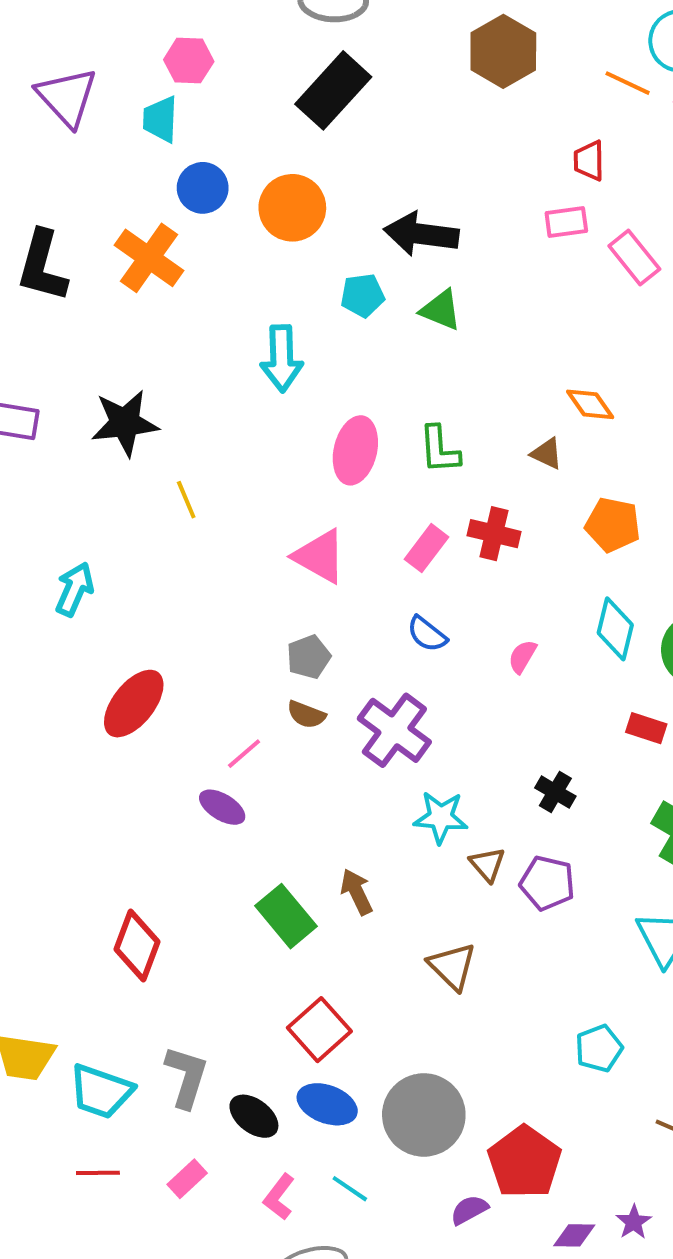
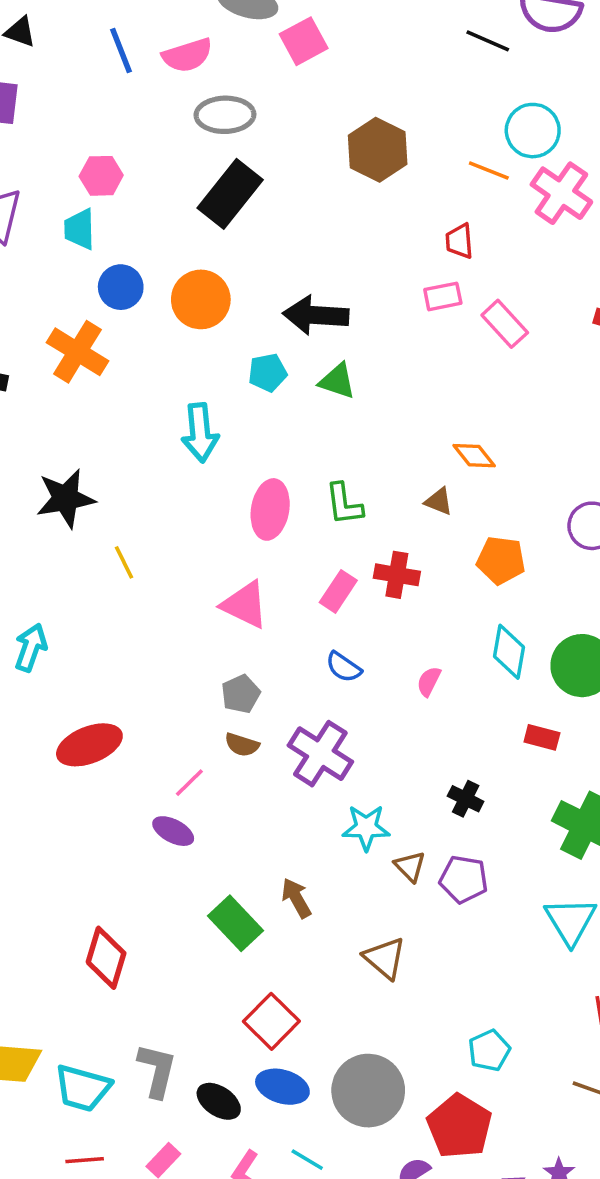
red ellipse: (134, 704) -> (89, 745), turned 34
cyan pentagon: (599, 1048) -> (489, 1050), moved

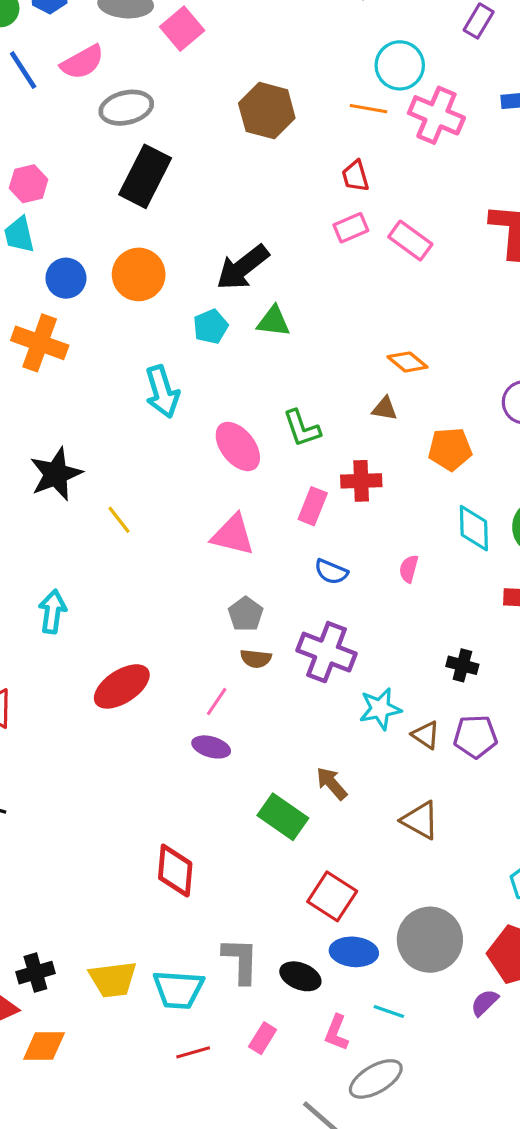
black arrow: (316, 315) -> (243, 267), turned -30
pink ellipse: (270, 509) -> (238, 446), turned -36

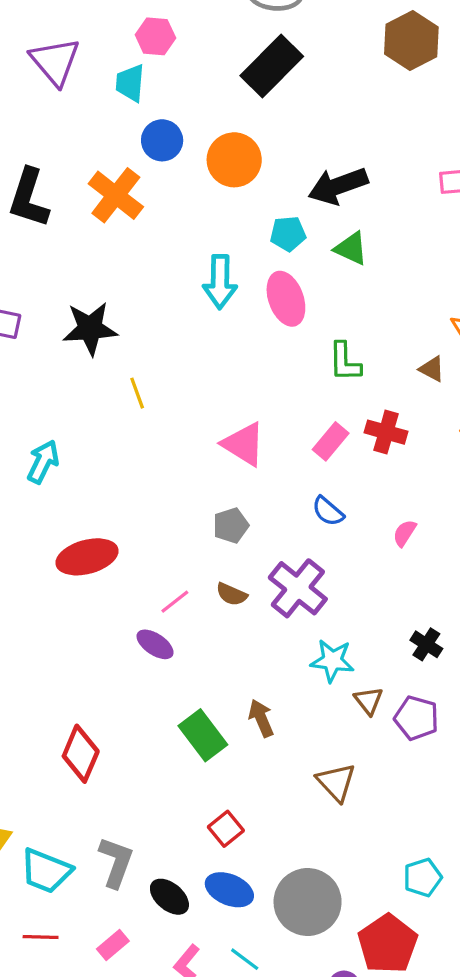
pink ellipse: (238, 446) -> (286, 299), moved
brown semicircle: (256, 659) -> (232, 594), moved
red square: (332, 896) -> (226, 829), size x0.7

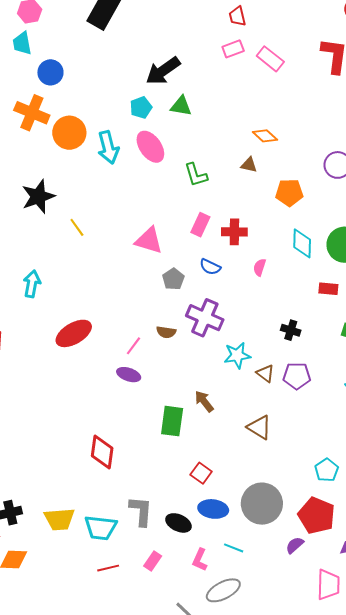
orange circle: (234, 160) -> (69, 133), moved
red cross: (386, 432) -> (234, 232), moved
gray pentagon: (231, 525) -> (173, 279), moved
green rectangle: (203, 735) -> (172, 421), turned 60

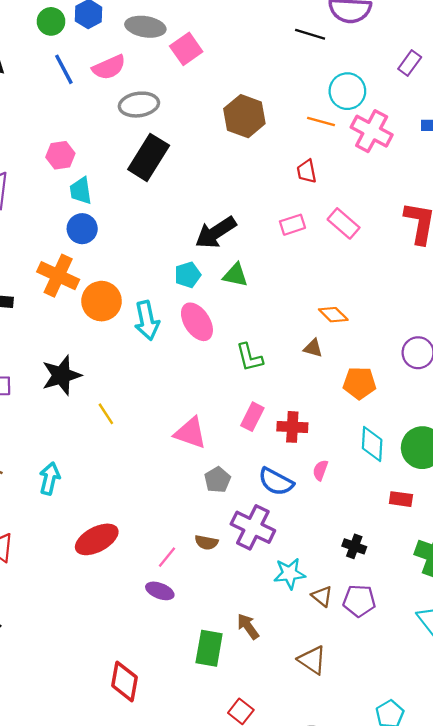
cyan trapezoid: (22, 43) -> (81, 191), moved
pink rectangle: (233, 49) -> (292, 225), moved
blue semicircle: (210, 267) -> (276, 482), moved, size x1.4

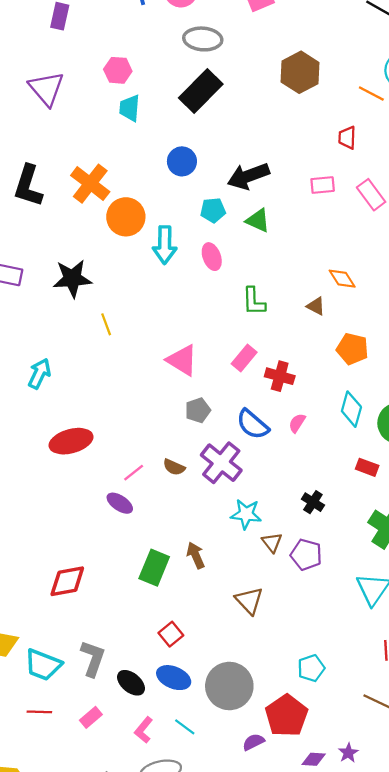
blue circle: (82, 229) -> (182, 161), moved
pink ellipse: (197, 322) -> (212, 257), size x0.7
red diamond: (125, 681) -> (67, 581), turned 57

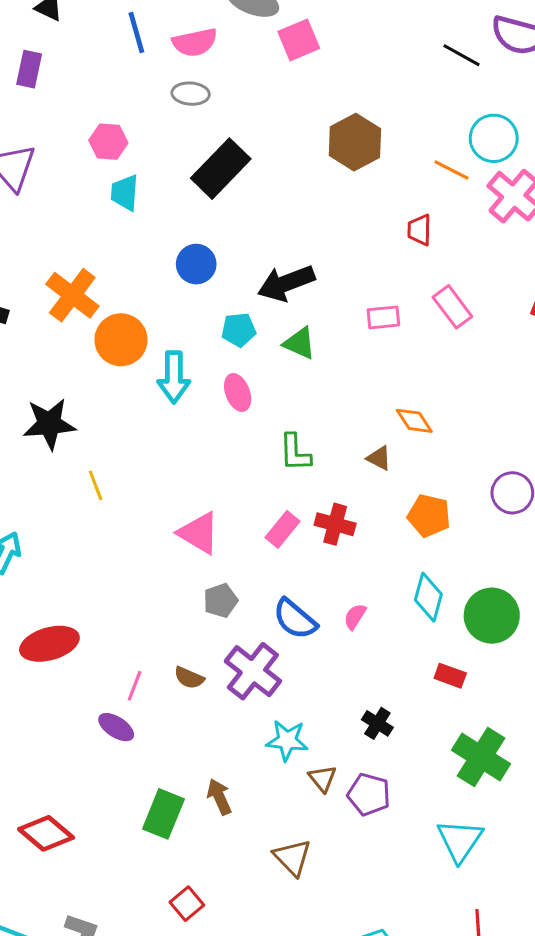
gray ellipse: (203, 39) -> (191, 94), moved, size x0.7
pink rectangle: (323, 185) -> (383, 317), moved
red cross: (280, 376) -> (335, 524), moved
pink line: (134, 473) -> (135, 686), turned -30
red diamond: (67, 581) -> (46, 833), turned 51

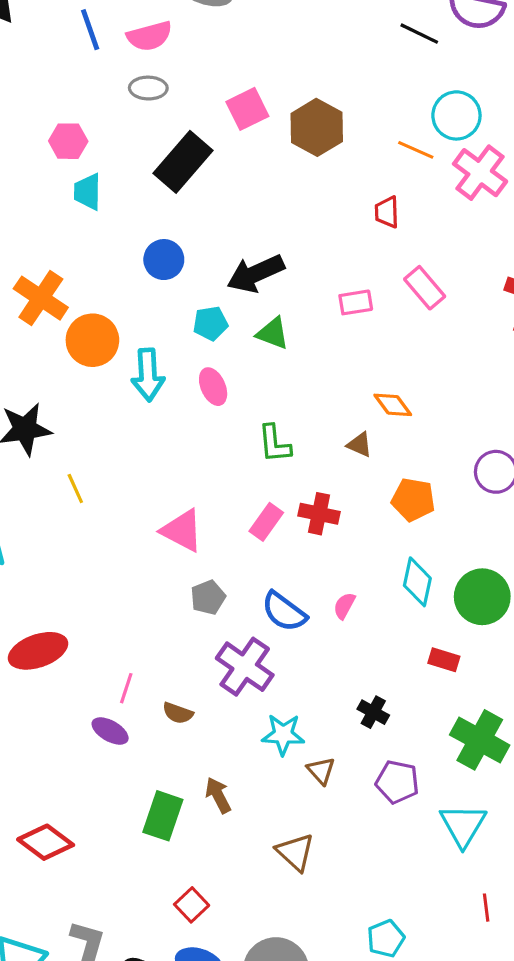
pink square: (299, 40) -> (247, 109), moved
brown semicircle: (189, 678) -> (178, 713), moved
purple pentagon: (369, 794) -> (397, 782), moved

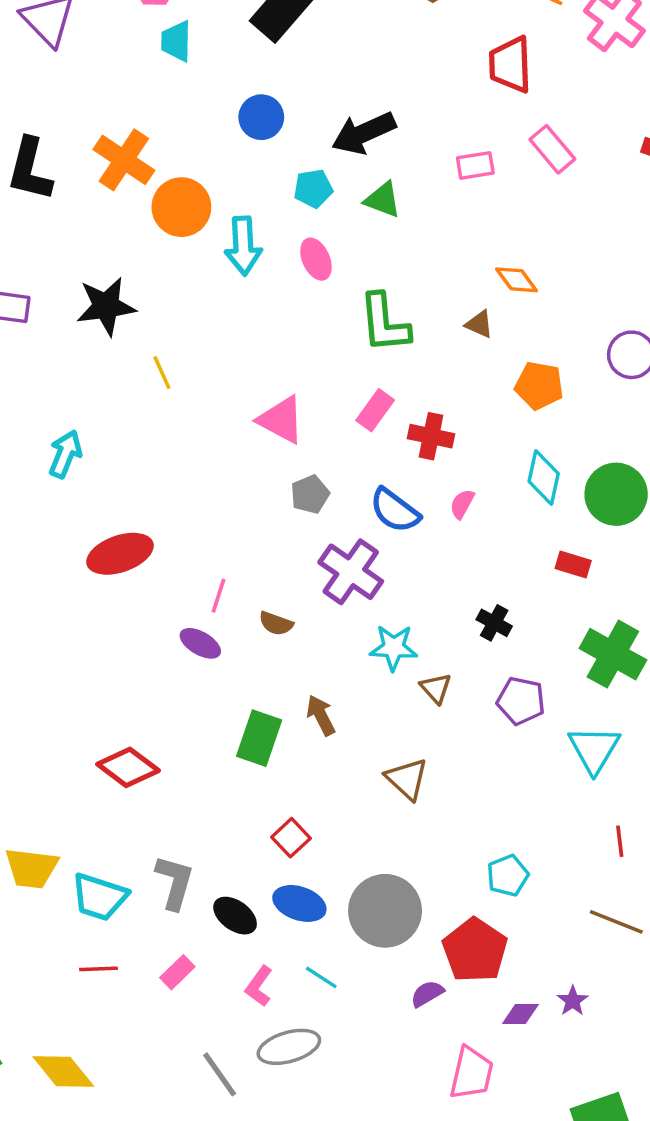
red trapezoid: (387, 212) -> (510, 65), size x1.6
green L-shape: (274, 444) -> (384, 323), size x1.4
red cross: (319, 514) -> (431, 436), moved

